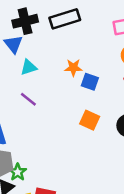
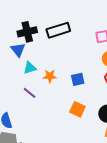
orange star: (73, 68) -> (50, 76), moved
blue square: (90, 82) -> (78, 79), turned -32

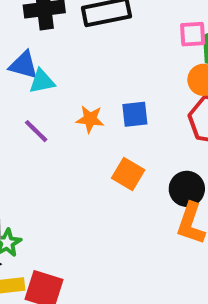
blue triangle: (18, 50) -> (24, 65), moved, turned -42
orange star: (50, 76) -> (90, 119), moved

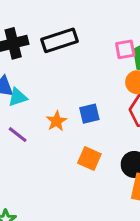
orange star: (90, 119) -> (56, 121), turned -30

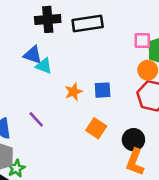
cyan triangle: (18, 97) -> (44, 66), turned 30
purple line: (18, 135) -> (36, 119), moved

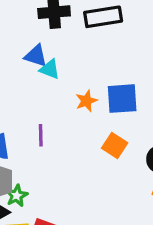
blue square: (103, 90) -> (122, 99), size x1.5
purple line: (36, 119) -> (41, 135), turned 42

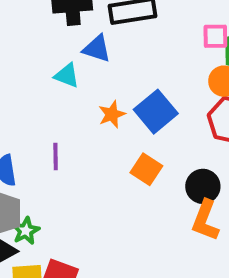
blue triangle: (36, 56) -> (97, 49), moved
blue square: (122, 99) -> (156, 112), turned -36

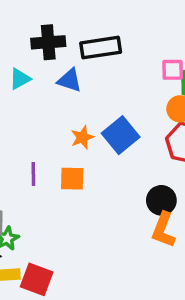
cyan triangle: (67, 75) -> (20, 79), moved, turned -50
orange square: (146, 169) -> (72, 179), moved, turned -32

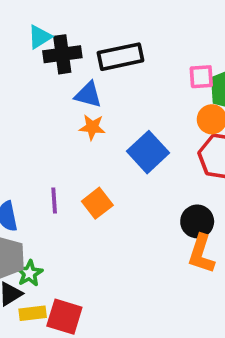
cyan triangle: (20, 79) -> (40, 37), moved
orange star: (82, 137) -> (92, 127), moved, turned 30
orange square: (72, 179) -> (97, 203), turned -36

